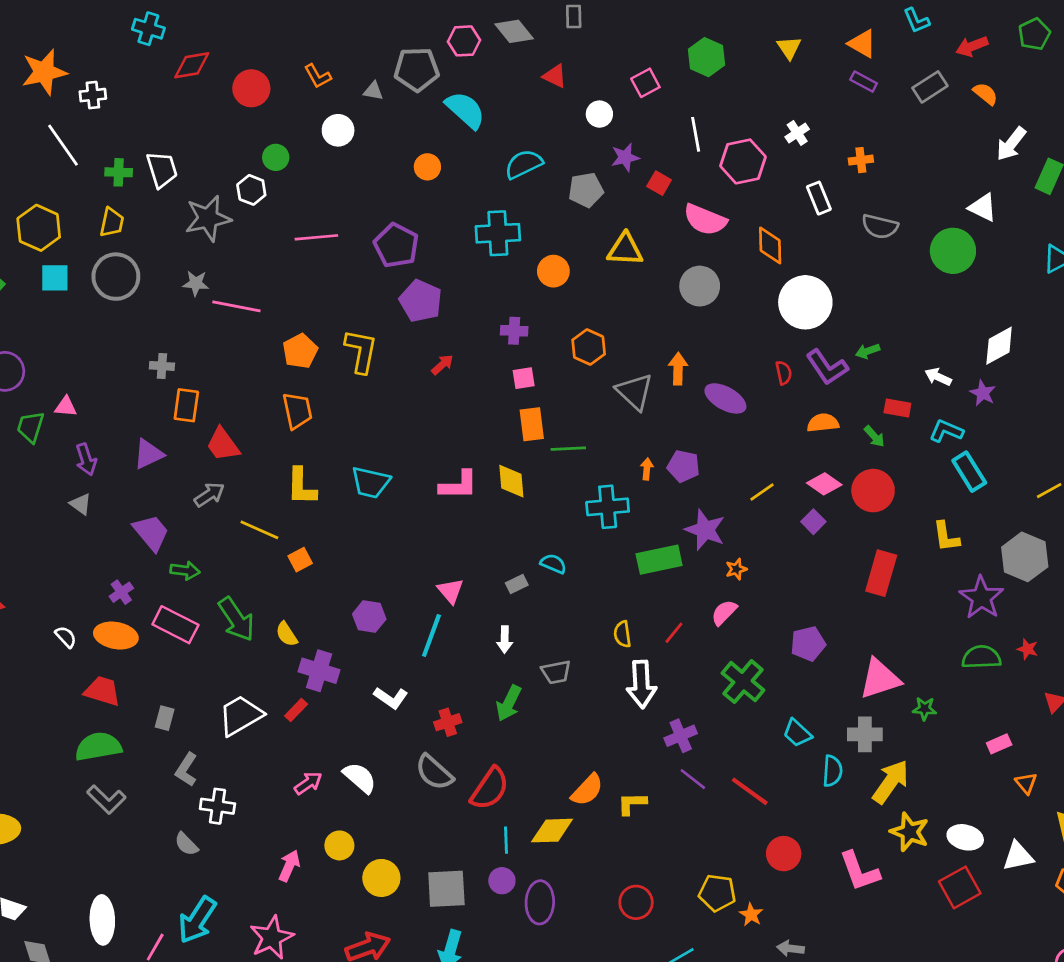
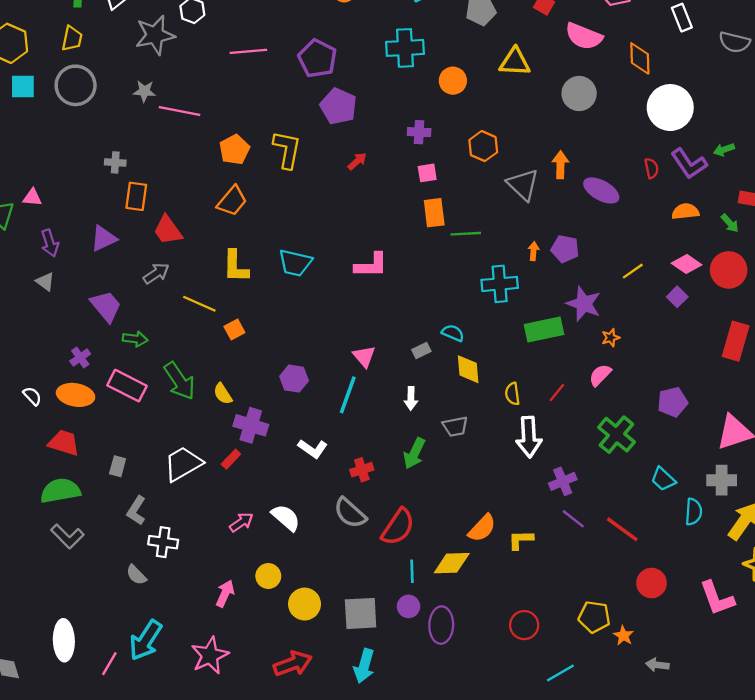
orange trapezoid: (297, 411) -> (232, 201), turned 52
yellow diamond: (511, 481) -> (468, 369), moved

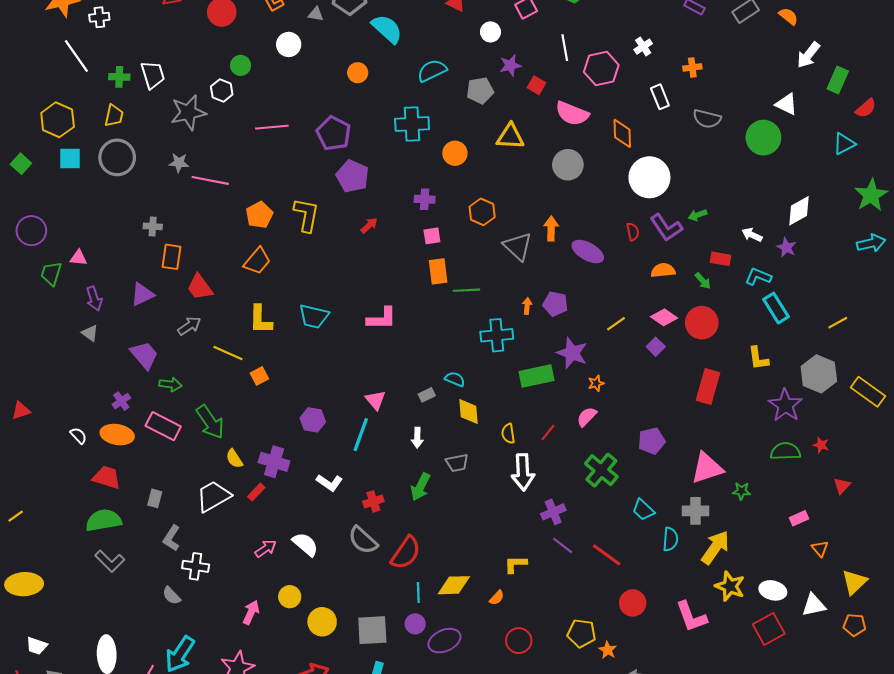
yellow semicircle: (223, 394) -> (234, 459), moved
orange semicircle: (482, 528) -> (497, 598), moved, size x0.6
purple ellipse: (441, 625) -> (444, 641), turned 64

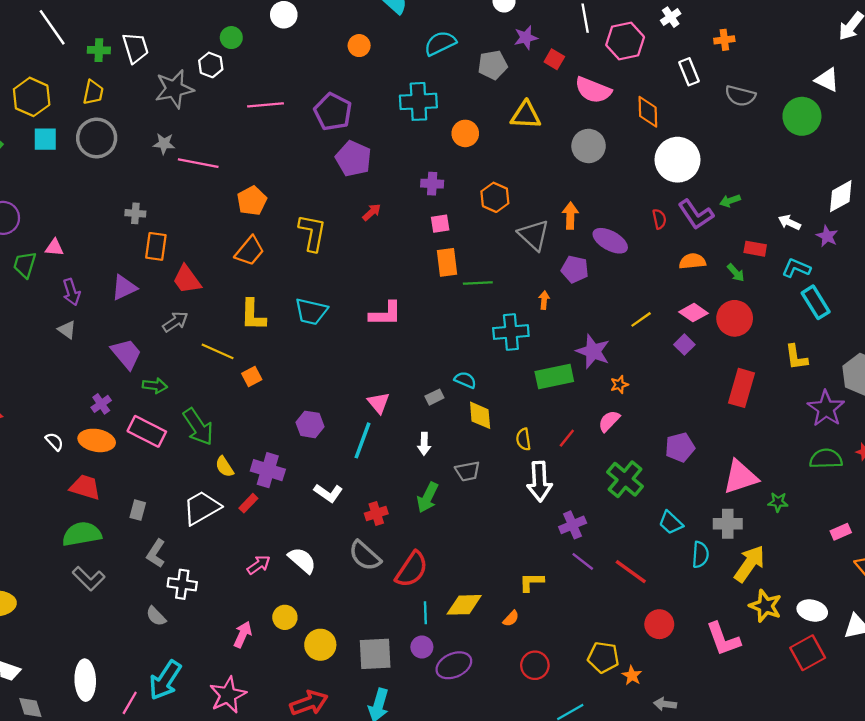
yellow L-shape: (306, 215) -> (312, 233), moved
purple pentagon: (555, 304) -> (575, 269), moved

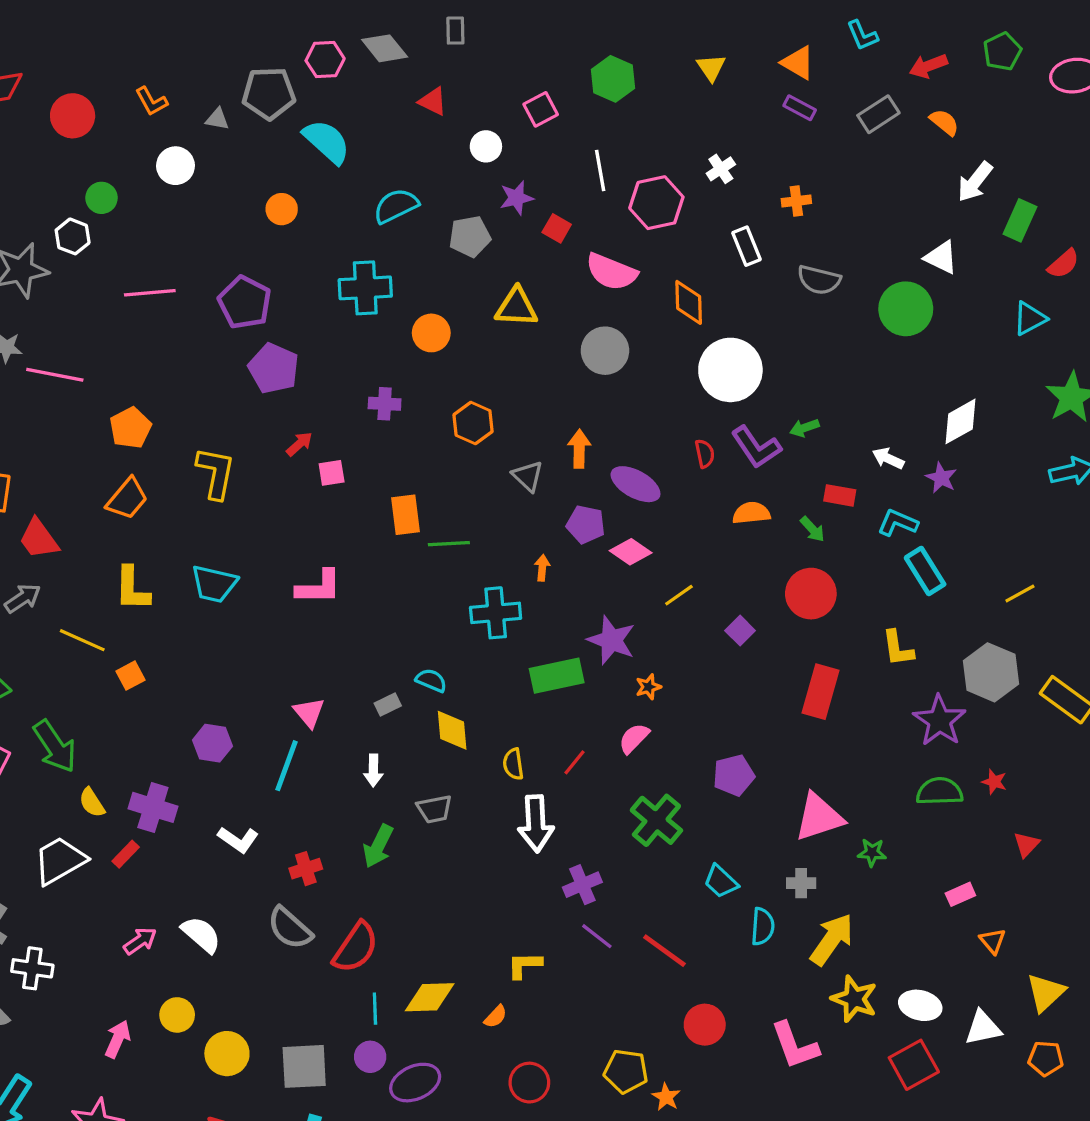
pink square: (440, 224) -> (332, 473), moved
gray triangle: (534, 235) -> (528, 476), size x0.7
pink diamond: (694, 313) -> (631, 552), moved
gray cross: (728, 524) -> (801, 883), size x0.7

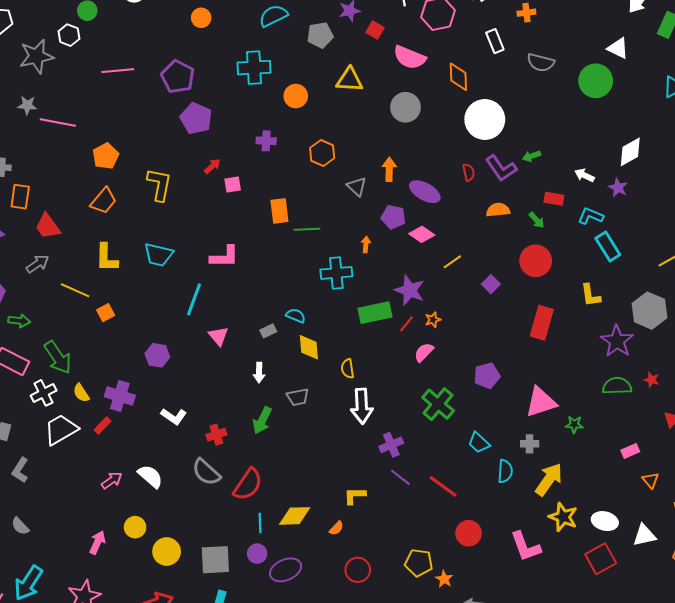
red line: (574, 762) -> (407, 324), moved
cyan line: (286, 766) -> (194, 299), moved
white cross: (32, 968) -> (44, 393), moved, turned -35

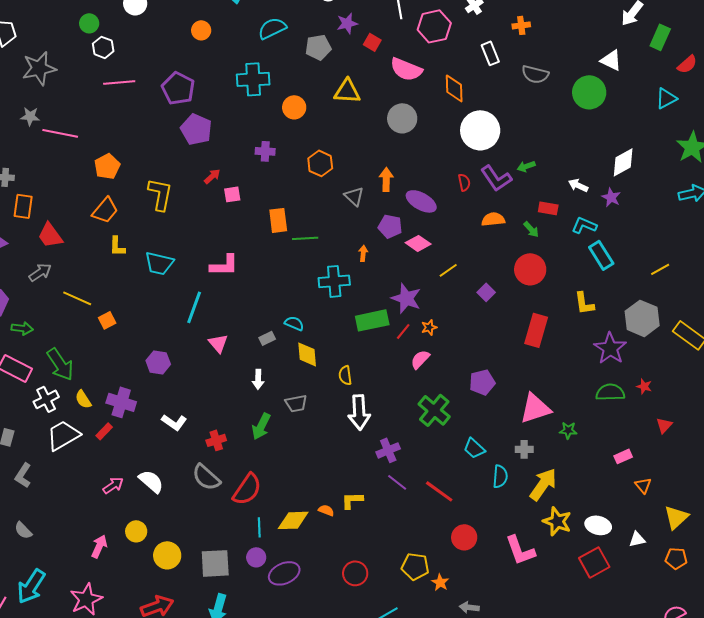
white hexagon: (69, 35) -> (103, 47), moved
yellow L-shape: (107, 258) -> (117, 246), moved, size x0.7
orange semicircle: (336, 528) -> (326, 510), moved, turned -112
white triangle: (644, 535) -> (637, 539), size x0.7

